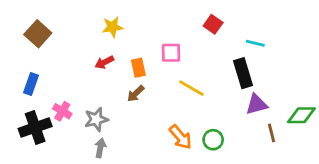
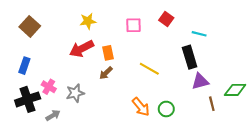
pink square: (171, 53) -> (133, 25), moved
red arrow: (104, 62) -> (82, 49), size x1.6
gray arrow: (100, 148) -> (53, 115), moved, turned 48

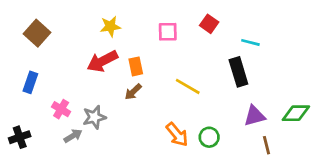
purple triangle: (200, 81) -> (254, 116), moved
black cross: (28, 99) -> (20, 137), moved, size x0.7
brown line: (212, 104) -> (266, 145), moved
gray arrow: (53, 115) -> (73, 136), moved

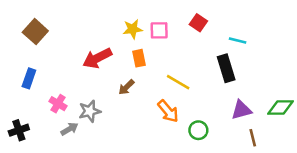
yellow star: (110, 26) -> (133, 29), moved
orange rectangle: (136, 66) -> (139, 58), moved
orange arrow: (177, 135) -> (168, 111), moved

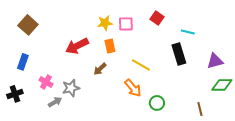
purple triangle: (241, 110) -> (215, 61), moved
black cross: (19, 130) -> (15, 94), moved

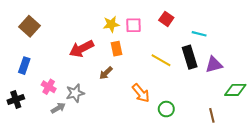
purple triangle: (215, 61) -> (214, 65), moved
yellow line: (141, 65) -> (161, 60), moved

